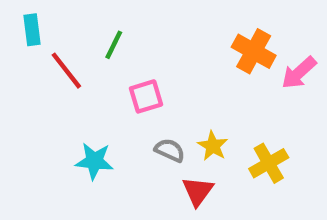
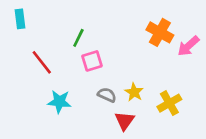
green line: (114, 45) -> (78, 38), moved
red line: (66, 71) -> (42, 62), moved

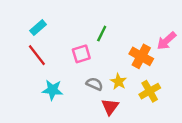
cyan rectangle: (20, 19) -> (38, 28), moved, turned 56
orange cross: (160, 32) -> (141, 56), moved
green line: (78, 38) -> (102, 34), moved

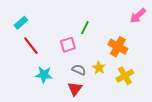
cyan rectangle: (38, 28) -> (21, 23), moved
pink arrow: (166, 41) -> (138, 16), moved
red triangle: (110, 107) -> (75, 89), moved

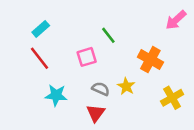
cyan rectangle: (21, 23) -> (41, 29), moved
green line: (85, 28) -> (108, 35), turned -64
yellow cross: (125, 76) -> (172, 98), moved

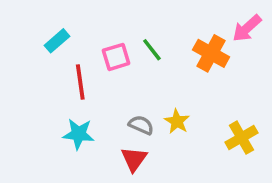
pink square: (87, 57) -> (116, 57), moved
red line: (39, 58) -> (80, 82), moved, turned 30
orange cross: (150, 60) -> (211, 53), moved

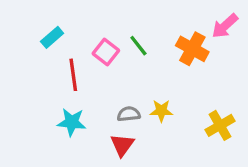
pink square: (116, 57) -> (106, 52), turned -35
yellow star: (177, 121) -> (161, 111), turned -30
gray semicircle: (141, 125) -> (129, 114), turned -30

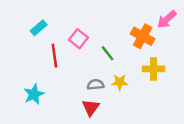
green line: (138, 46) -> (108, 53), moved
cyan star: (72, 122) -> (34, 94), moved, turned -30
yellow cross: (220, 125) -> (153, 69), moved, turned 30

